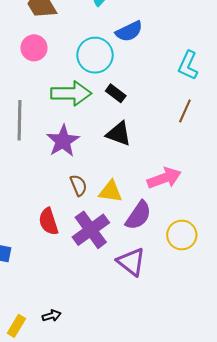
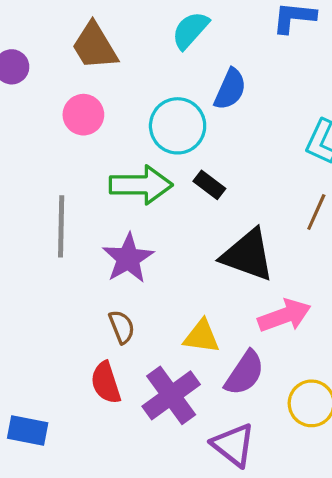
blue semicircle: (129, 31) -> (230, 89), turned -40
black triangle: (119, 134) -> (248, 255), moved, size x1.4
brown semicircle: (78, 185) -> (122, 327), moved

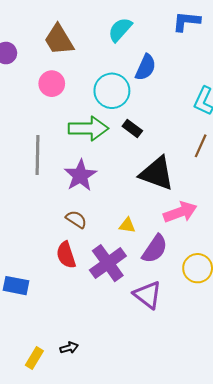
brown semicircle: (122, 327) -> (76, 219), turned -35
yellow triangle: (201, 336) -> (127, 225), size x0.7

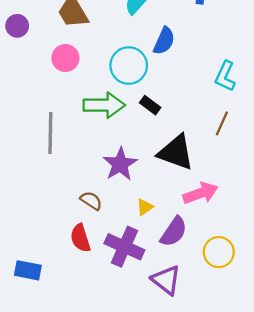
purple star: (80, 175) -> (120, 164), moved
yellow triangle: (127, 225) -> (145, 207), turned -42
purple cross: (108, 263) -> (124, 247), turned -30

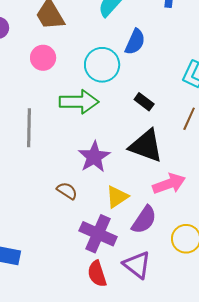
black rectangle: (150, 105) -> (144, 102), moved
yellow triangle: (145, 207) -> (117, 197), size x1.4
red semicircle: (80, 238) -> (97, 274), moved

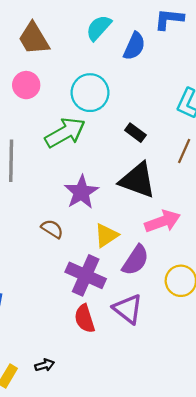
blue semicircle: (135, 42) -> (134, 46), moved
green arrow: (79, 102) -> (65, 133), turned -30

